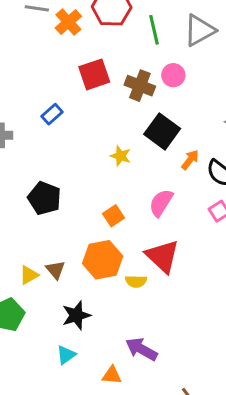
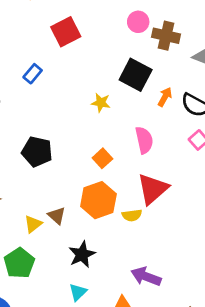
brown cross: (140, 86) -> (166, 36), moved
pink semicircle: (161, 203) -> (144, 140), turned 144
red triangle: (162, 256) -> (153, 189), turned 44

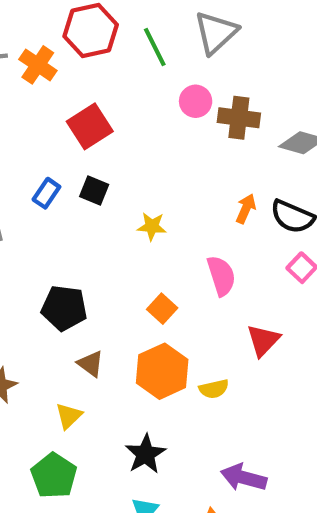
black square: (136, 75) -> (94, 191), moved, size x0.6
red triangle: (153, 189) -> (263, 340), moved, size x0.7
brown triangle: (57, 216) -> (91, 364), moved

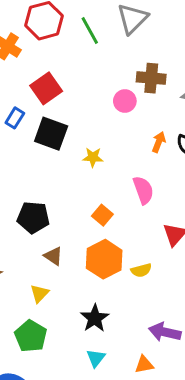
pink circle: (196, 101) -> (125, 101), moved
black square: (94, 191) -> (51, 134), size x1.6
blue rectangle: (46, 193) -> (15, 118), moved

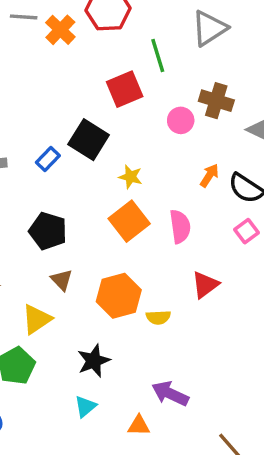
green line: (90, 30) -> (158, 55), moved
red square: (46, 88) -> (125, 89), moved
blue rectangle: (15, 118) -> (48, 159), moved
orange square: (102, 215) -> (129, 221), moved, size x1.6
yellow triangle: (39, 293) -> (37, 319), size x1.4

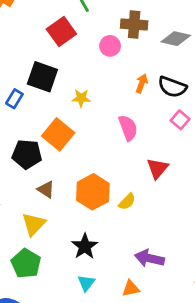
orange square: (129, 221) -> (58, 134), moved
yellow semicircle: (158, 317) -> (127, 202), turned -30

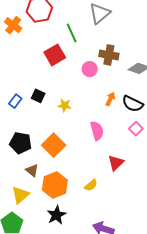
black square: (42, 77) -> (38, 96), moved, size x0.6
orange square: (58, 134) -> (54, 145), moved
orange hexagon: (93, 192) -> (55, 185), moved

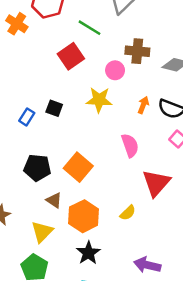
green line: (72, 33) -> (89, 28), turned -30
yellow star: (65, 105) -> (99, 100), moved, size x1.5
red triangle: (116, 163) -> (156, 183), size x1.4

